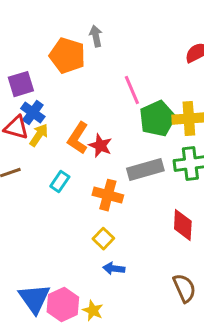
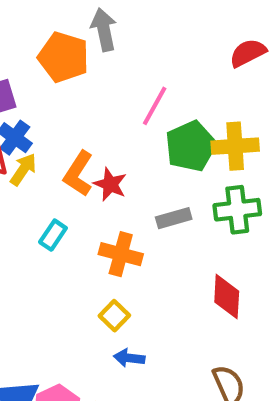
gray arrow: (96, 36) -> (104, 30), size x1.4
pink line: (132, 90) -> (155, 106), turned 52
gray rectangle: (145, 170) -> (174, 218), size x0.7

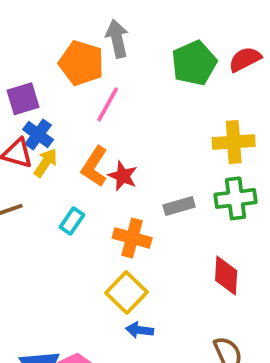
pink line: (155, 106) -> (108, 104), moved
green pentagon: (191, 146) -> (194, 63), moved
yellow square: (114, 316) -> (126, 292), size x1.5

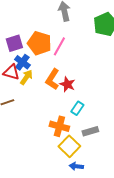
orange pentagon: (81, 63) -> (39, 43), moved
gray rectangle: (179, 206) -> (90, 131), moved
cyan rectangle: (72, 221) -> (77, 108), moved
orange cross: (132, 238) -> (59, 126), moved

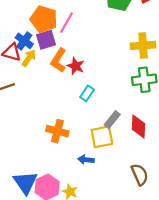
purple square: (14, 43) -> (46, 40), moved
orange cross: (59, 126) -> (57, 131), moved
gray rectangle: (90, 131) -> (112, 120), moved, turned -35
yellow square: (69, 146) -> (102, 137), moved, turned 35

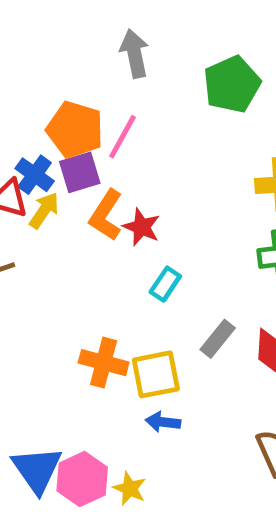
yellow square: (102, 137) -> (156, 374), moved

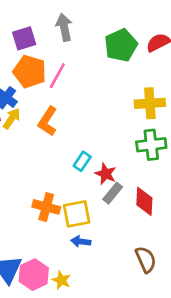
purple square: (80, 172) -> (24, 38), moved
red star: (142, 227) -> (106, 174), moved

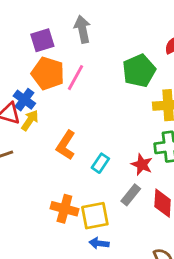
green pentagon: (121, 45) -> (139, 71), moved
orange L-shape: (48, 121) -> (66, 145), moved
red star: (106, 174) -> (142, 165), moved

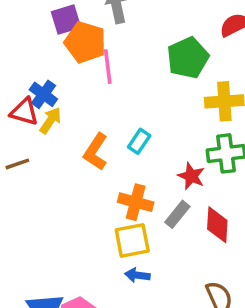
orange pentagon: (48, 73) -> (85, 42), moved
pink line: (76, 78) -> (108, 67), turned -36
cyan rectangle: (100, 163) -> (139, 141), moved
orange cross: (64, 209) -> (136, 202), moved

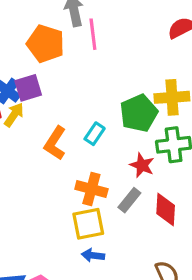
purple square: (66, 20) -> (28, 88), moved
green pentagon: (188, 58) -> (139, 113), moved
pink line: (108, 67) -> (93, 34), moved

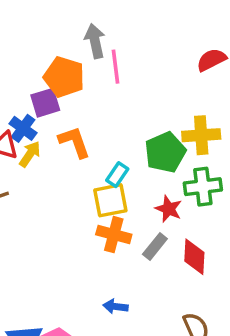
purple square: (28, 88) -> (45, 103), moved
orange L-shape: (55, 143) -> (74, 142), moved, turned 128
yellow square: (88, 224) -> (110, 200), moved

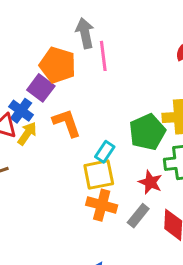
purple square: (45, 103) -> (41, 88), turned -36

